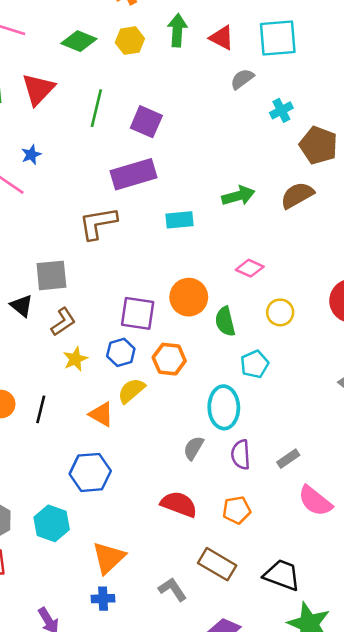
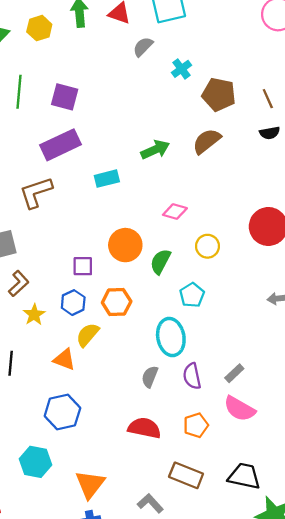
purple square: (138, 313) -> (83, 266), size x0.7
green semicircle: (225, 321) -> (160, 262), turned 50
pink semicircle: (315, 501) -> (239, 409), moved

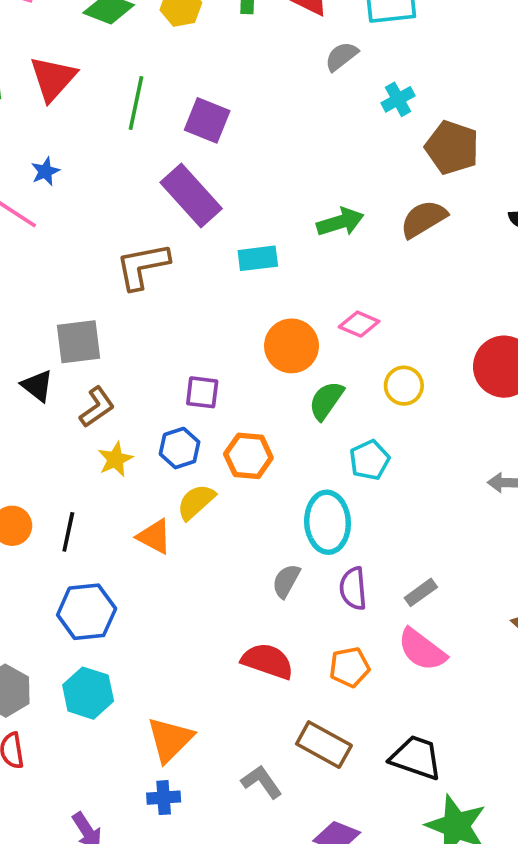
purple rectangle: (61, 145) -> (191, 196), turned 66
orange circle: (125, 245) -> (292, 346), moved
blue hexagon: (62, 412) -> (87, 612), moved

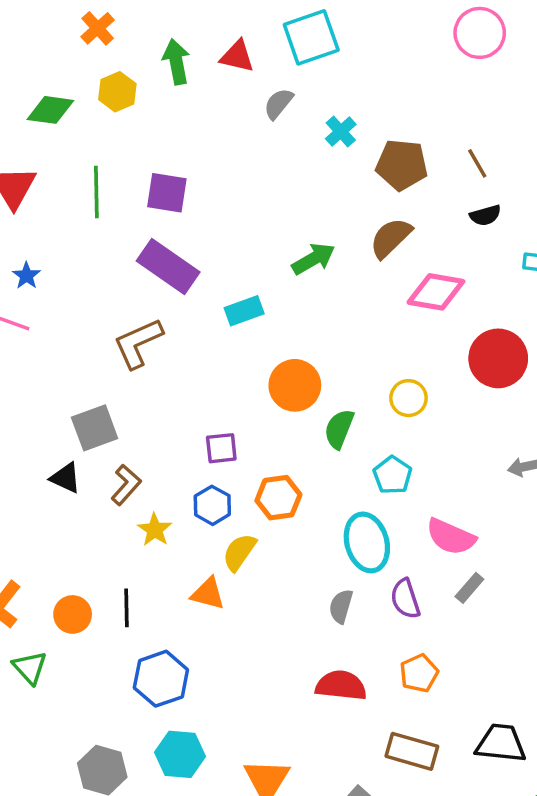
pink diamond: (359, 324) -> (436, 292), moved, size x1.5
pink semicircle: (422, 650) -> (451, 537), moved

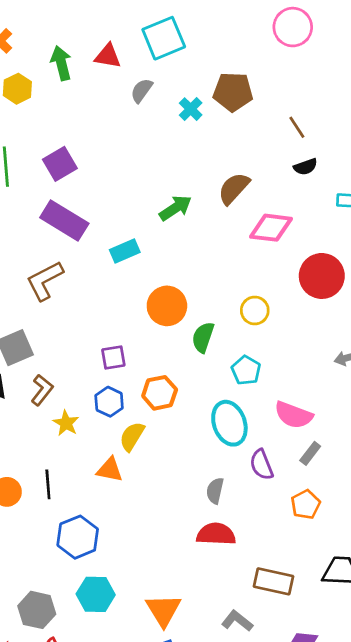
brown pentagon: (402, 165) -> (233, 92), moved
purple square: (167, 193) -> (60, 164), turned -36
gray semicircle: (341, 606) -> (215, 491), moved
orange pentagon: (419, 673) -> (306, 504), moved

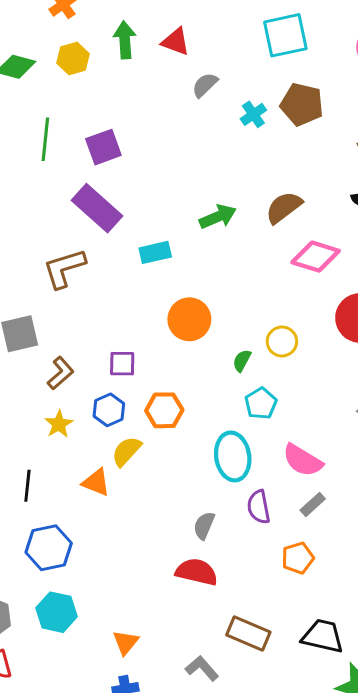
cyan square: (164, 38) -> (285, 35), moved
green semicircle: (203, 337) -> (242, 361), moved, size x0.7
brown L-shape: (42, 390) -> (61, 373), moved
orange triangle: (163, 610) -> (126, 642), size x0.7

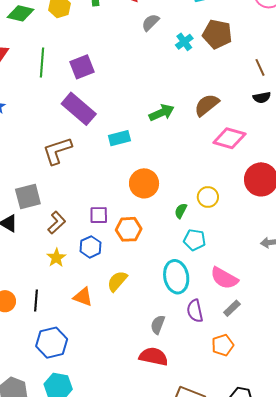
cyan pentagon: (261, 403) -> (195, 240), turned -30
orange hexagon: (164, 410) -> (129, 229), moved
yellow semicircle: (126, 451) -> (117, 281), moved

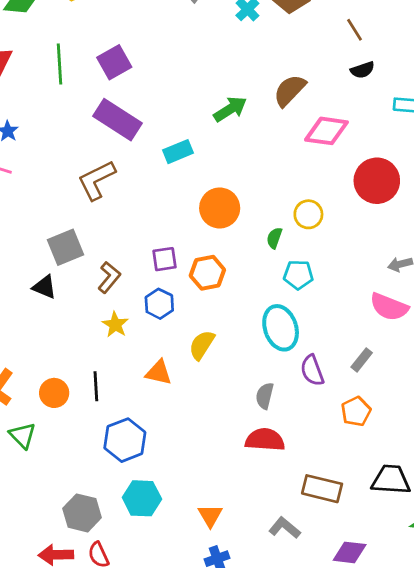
pink semicircle: (224, 278) -> (389, 307), moved

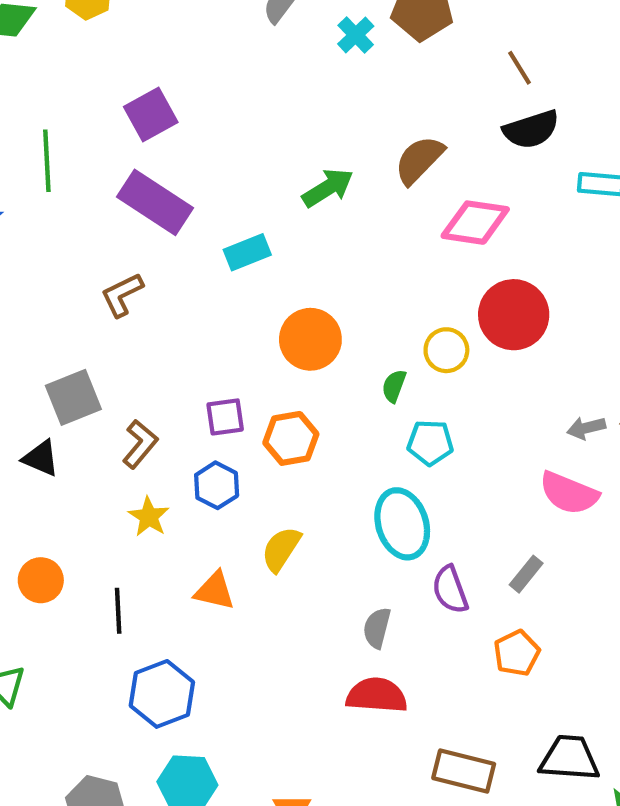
green line: (59, 64) -> (47, 161), moved
black semicircle: (362, 70) -> (531, 129), size x1.5
brown L-shape: (97, 180) -> (122, 295), size x0.7
red circle: (377, 181) -> (514, 315), moved
orange circle: (54, 393) -> (41, 580), moved

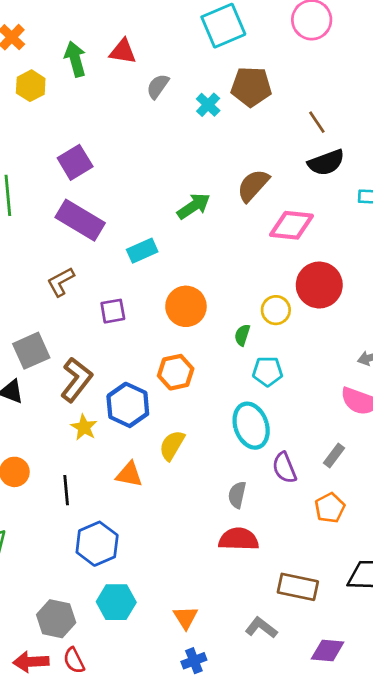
purple square: (225, 417) -> (113, 311), moved
brown L-shape: (140, 444) -> (76, 380), size x1.4
blue hexagon: (217, 485) -> (128, 405), size x1.4

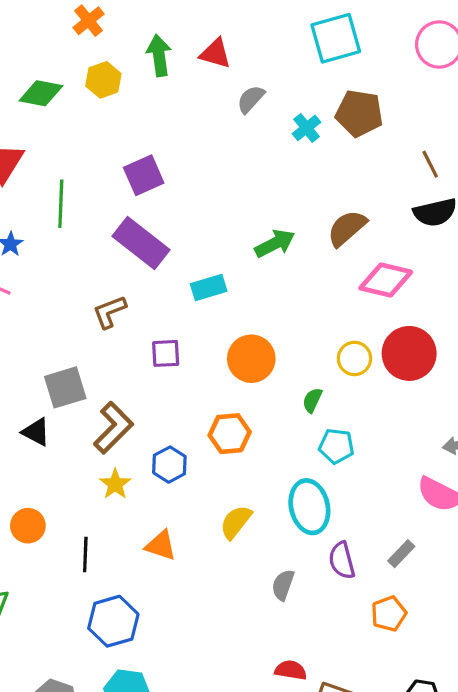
yellow circle: (276, 310) -> (354, 358), moved
blue hexagon: (128, 405) -> (169, 465), size x0.7
yellow semicircle: (172, 445) -> (236, 522), moved
red semicircle: (239, 539) -> (291, 670), moved, size x0.7

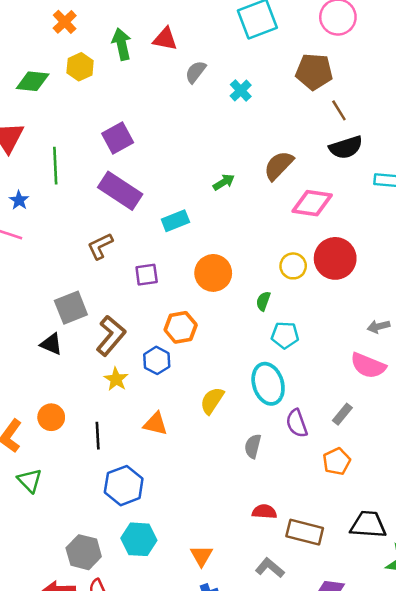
brown pentagon: (359, 113) -> (314, 72), moved
green arrow: (275, 243) -> (224, 182), size x0.7
orange hexagon: (230, 434) -> (181, 327), moved

